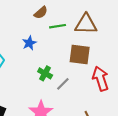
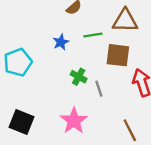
green line: (58, 26) -> (93, 35), moved
gray line: (63, 84) -> (99, 89), turned -64

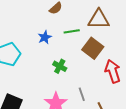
brown square: (118, 55) -> (93, 48), turned 30
gray line: (99, 89) -> (82, 94), moved

